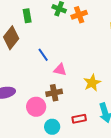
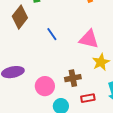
pink triangle: (60, 70) -> (89, 39), moved, size x1.5
brown cross: (54, 93) -> (73, 78), moved

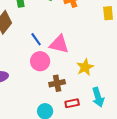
pink triangle: (89, 39) -> (59, 44), moved
pink circle: (45, 86) -> (40, 61), moved

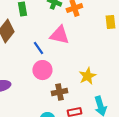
pink triangle: (59, 44) -> (59, 35), moved

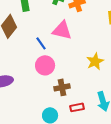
yellow star: (87, 76) -> (95, 61), moved

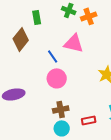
brown cross: (62, 87) -> (61, 109), moved

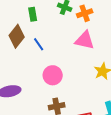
pink triangle: (74, 43) -> (85, 40), moved
blue line: (53, 56) -> (39, 44), moved

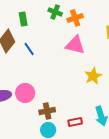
pink circle: (53, 75) -> (25, 93), moved

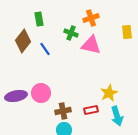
green cross: (55, 12) -> (71, 33), moved
yellow star: (93, 76) -> (109, 93), moved
red rectangle: (75, 122) -> (91, 110), moved

